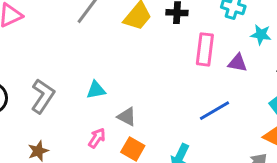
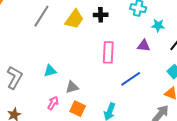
pink rectangle: (205, 49) -> (108, 52), moved
gray triangle: (127, 117) -> (72, 87), turned -40

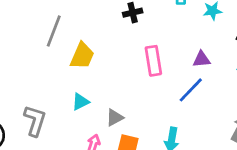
yellow trapezoid: (74, 19) -> (82, 56), moved
purple triangle: (144, 46) -> (202, 59), moved

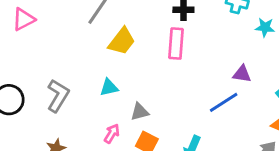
pink rectangle: (153, 61) -> (176, 43), moved

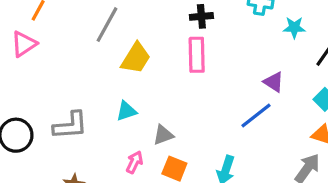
purple triangle: (242, 74) -> (274, 82), turned 30
gray L-shape: (58, 96) -> (70, 125), turned 60

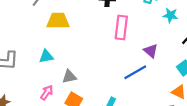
pink rectangle: (197, 55) -> (121, 27), moved
yellow trapezoid: (136, 58) -> (58, 21), turned -130

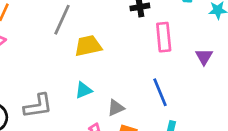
purple triangle: (151, 51) -> (204, 57), turned 32
blue line: (135, 72) -> (160, 92), moved, turned -70

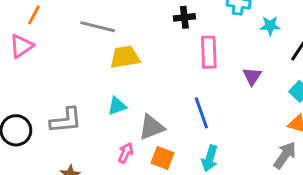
gray line: (62, 20) -> (98, 27), turned 76
gray triangle: (116, 108) -> (151, 127), size x1.4

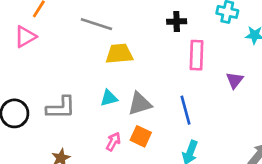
gray triangle: (151, 127) -> (140, 104), moved
orange square: (163, 158) -> (141, 136), moved

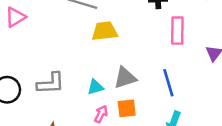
cyan triangle: (109, 98) -> (95, 87), moved
orange square: (141, 136) -> (127, 108), turned -30

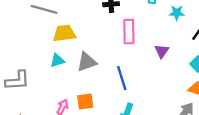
gray triangle: (125, 78) -> (87, 62), moved
cyan triangle: (95, 87) -> (57, 60), moved

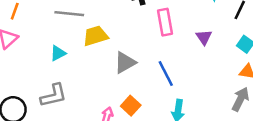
cyan triangle: (57, 60) -> (58, 53), moved
orange square: (85, 102) -> (131, 106), turned -30

